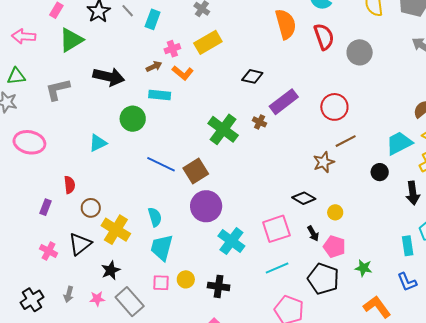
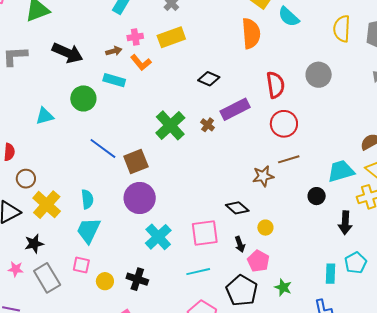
red semicircle: (324, 37) -> (275, 85), moved
yellow circle: (186, 279) -> (105, 281), moved

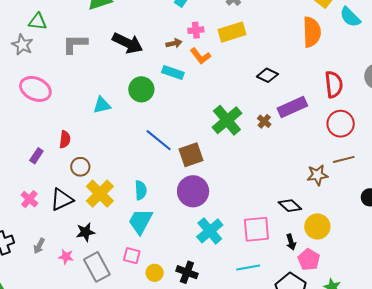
yellow circle: (265, 228) -> (317, 226), size x1.6

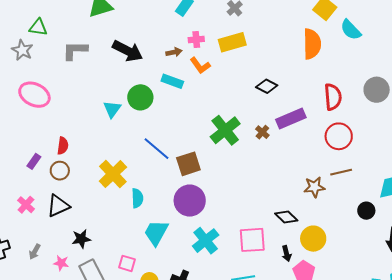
cyan triangle: (102, 105) -> (112, 109), moved, turned -42
brown circle: (80, 167) -> (60, 171), moved
yellow cross: (100, 194) -> (113, 174), moved
cyan trapezoid: (140, 221) -> (156, 233), moved

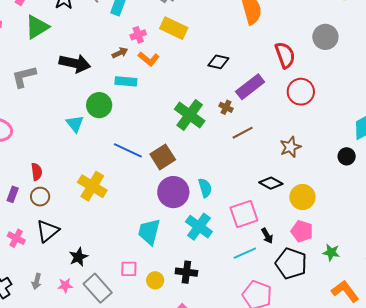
yellow rectangle: (232, 42) -> (174, 28), turned 56
brown line: (341, 172) -> (243, 133), moved
cyan semicircle: (137, 198) -> (205, 188), moved
black arrow: (287, 254) -> (267, 236), moved

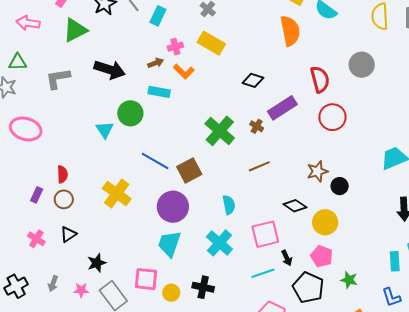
brown line: (243, 133) -> (259, 166), moved
black circle: (347, 156) -> (340, 186), moved
purple circle: (173, 192) -> (173, 207), moved
black triangle: (48, 231) -> (68, 234), size x0.7
pink square: (129, 269) -> (146, 279), size x1.4

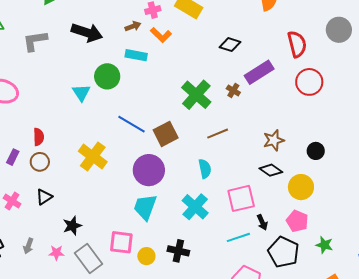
brown line: (259, 166) -> (218, 134), moved
brown star: (317, 171) -> (274, 140), moved

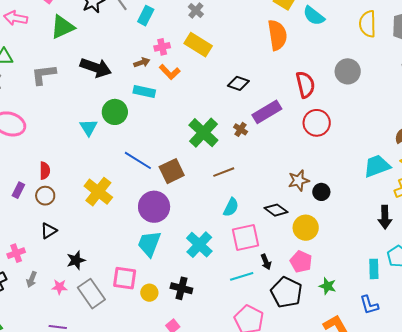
brown star: (274, 140) -> (299, 181), moved
cyan semicircle: (205, 169) -> (231, 207), moved, turned 36
pink cross: (12, 201) -> (16, 253), moved, turned 36

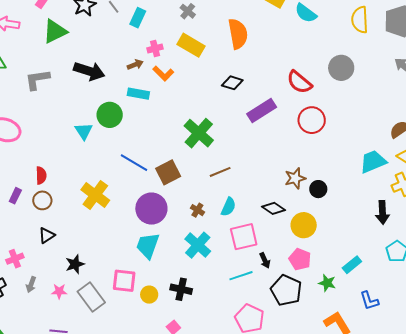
orange semicircle: (277, 35) -> (238, 34), moved
red semicircle: (305, 85) -> (299, 82), turned 144
brown cross: (241, 129) -> (197, 210), moved
cyan rectangle: (374, 269) -> (352, 265), moved, turned 54

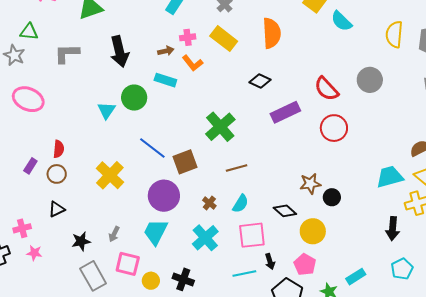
black arrow: (89, 71) -> (119, 51), turned 52
gray arrow: (31, 285) -> (114, 234), moved
pink star: (59, 291) -> (34, 253), moved

